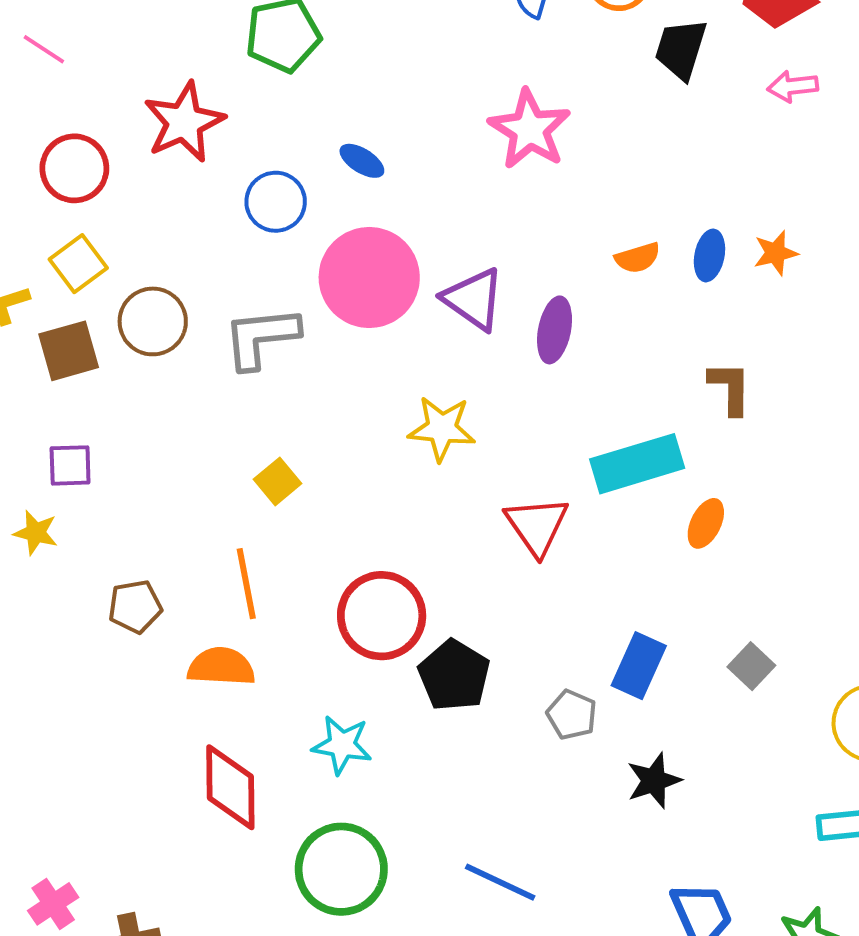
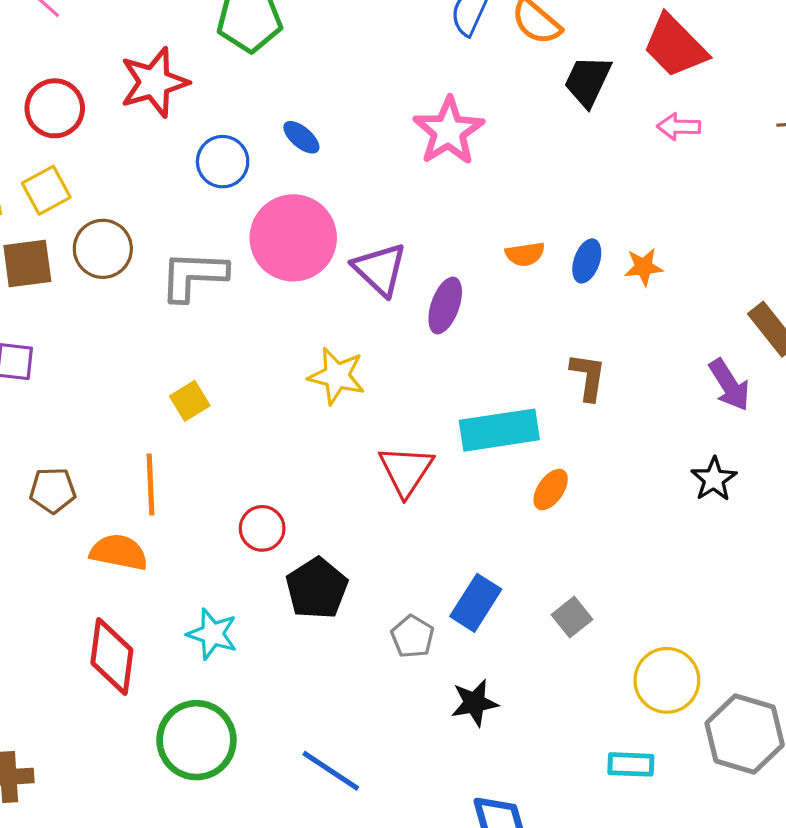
red circle: (382, 616) -> (262, 528), size x0.6

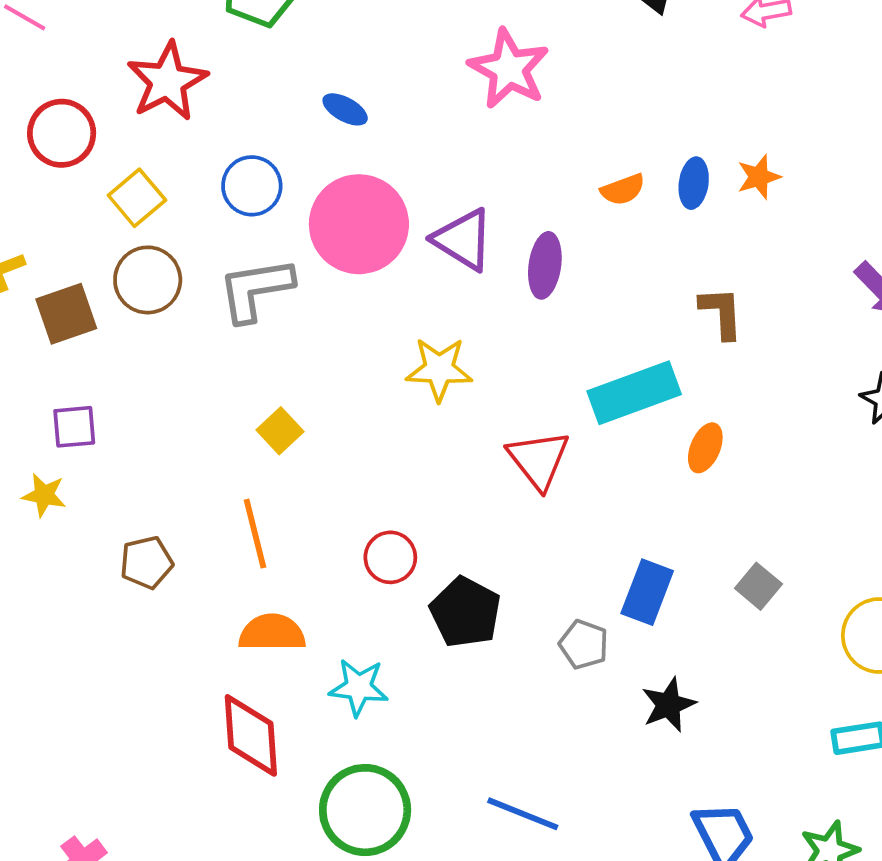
blue circle: (223, 162) -> (252, 186), moved
yellow square: (46, 190) -> (137, 198), moved
orange semicircle: (119, 552) -> (272, 633), moved

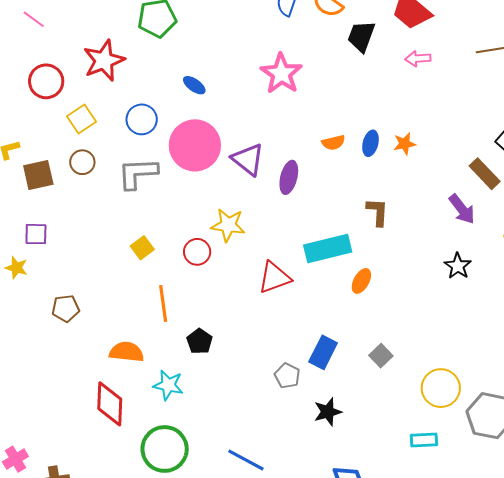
brown circle: (148, 280) -> (82, 162), size x0.7
red triangle: (539, 460) -> (274, 278), turned 42
orange line: (255, 534) -> (163, 304), moved
red circle: (390, 557) -> (197, 252), moved
black pentagon: (465, 612) -> (200, 341), moved, size x0.7

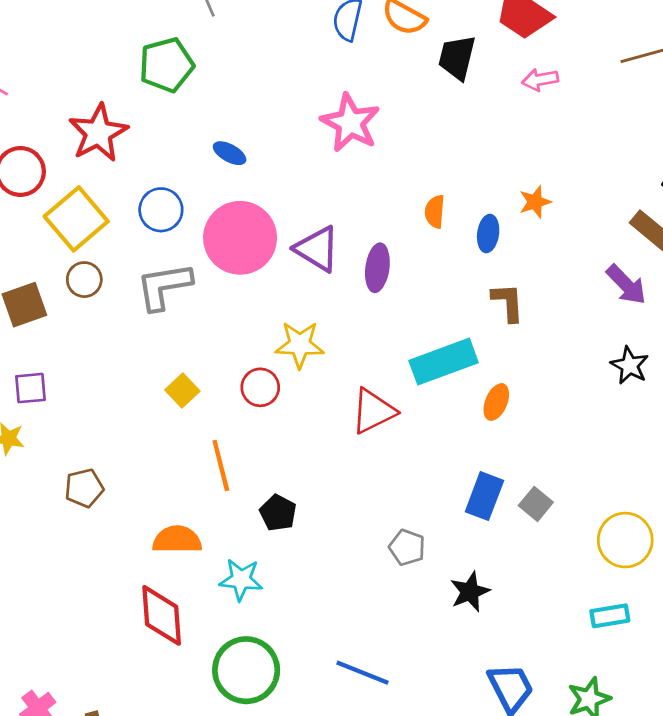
yellow square: (81, 119) -> (76, 219), size x1.5
orange semicircle: (333, 143) -> (435, 212), turned 115
blue ellipse: (370, 143) -> (488, 234), moved
blue rectangle: (323, 352) -> (484, 496), moved

